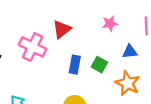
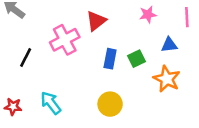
pink cross: (33, 47) -> (65, 40), turned 36
green square: (99, 65) -> (136, 59), turned 35

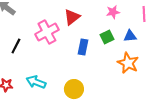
green square: (136, 59) -> (107, 37), moved
cyan arrow: (51, 103) -> (36, 82), turned -30
yellow circle: (110, 104) -> (74, 89), moved

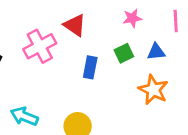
red triangle: (72, 17) -> (75, 25), turned -48

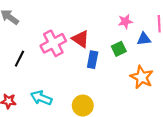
red triangle: (75, 25) -> (81, 39), moved
blue triangle: (156, 52) -> (144, 39), moved

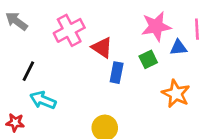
pink star: (125, 21) -> (156, 26), size x1.6
pink cross: (53, 43) -> (69, 30), moved
cyan arrow: (41, 98) -> (43, 100), moved

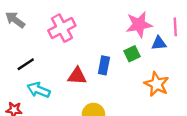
red triangle: (102, 48) -> (77, 76), moved, turned -30
black line: (28, 71) -> (26, 64), turned 30

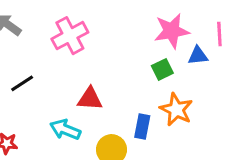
blue rectangle: (104, 65) -> (142, 126), moved
orange star: (157, 84) -> (176, 110), moved
cyan arrow: (39, 90) -> (65, 130), moved

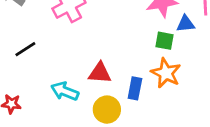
green square: (162, 69) -> (164, 41), moved, turned 36
red triangle: (90, 99) -> (100, 73), moved

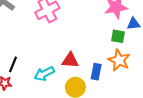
black line: (25, 49) -> (13, 64), moved, turned -35
cyan arrow: (65, 91) -> (44, 74), turned -48

